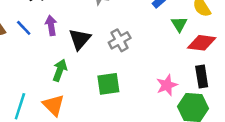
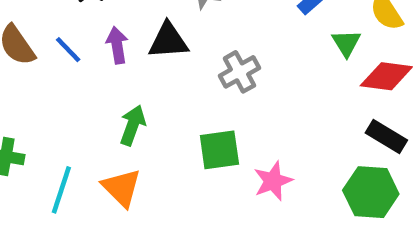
black triangle: (80, 39) -> (168, 41), moved, turned 45
black rectangle: (202, 76) -> (386, 136), turned -50
pink star: (167, 85) -> (273, 181), moved

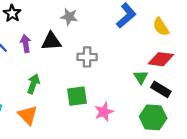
green triangle: (346, 43) -> (141, 77), moved
gray cross: (239, 72) -> (87, 57), turned 30

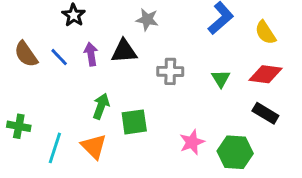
green triangle: (141, 77) -> (221, 79), moved
green square: (77, 96) -> (134, 122), moved
green hexagon: (153, 117) -> (235, 152), moved

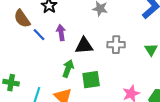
black triangle: (124, 51) -> (84, 46), moved
brown semicircle: (26, 54) -> (22, 19), moved

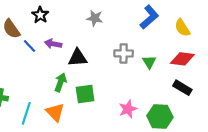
purple arrow: (61, 33) -> (53, 44), turned -70
gray cross: (116, 45) -> (124, 53), moved

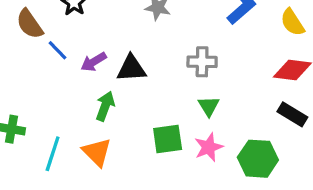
purple arrow: (53, 44) -> (94, 62), moved, turned -42
green triangle: (149, 62) -> (209, 106), moved
green square: (85, 94) -> (168, 139), moved

